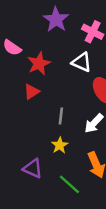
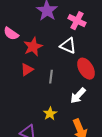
gray line: (61, 116) -> (51, 77), moved

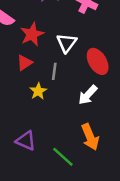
white triangle: (68, 46) -> (67, 43), moved, turned 42
yellow star: (50, 114) -> (38, 91), moved

